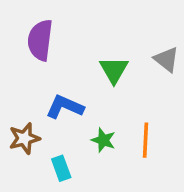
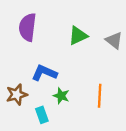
green triangle: (114, 70) -> (78, 36), moved, turned 35
green star: (103, 140) -> (61, 96), moved

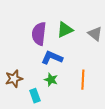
purple semicircle: (28, 27) -> (39, 34), moved
blue L-shape: (44, 73) -> (52, 58), moved

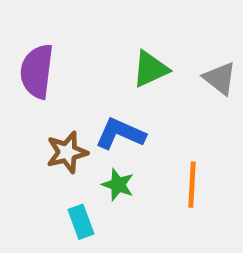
purple semicircle: (39, 34) -> (37, 71), moved
brown star: (14, 79) -> (67, 152), moved

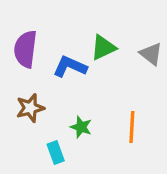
blue L-shape: (120, 134) -> (70, 67), moved
brown star: (67, 152) -> (30, 108), moved

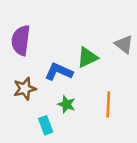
green triangle: (103, 48) -> (87, 57), moved
blue L-shape: (70, 67) -> (59, 72), moved

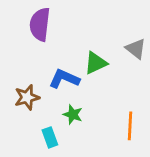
purple semicircle: (21, 40) -> (40, 24), moved
orange line: (108, 104) -> (130, 126), moved

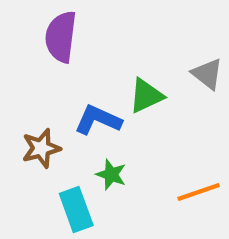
orange line: (130, 126) -> (199, 192), turned 68
cyan rectangle: (50, 137) -> (76, 209), size x1.4

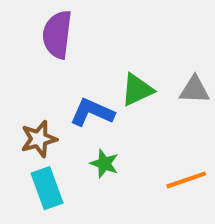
gray triangle: (207, 74) -> (194, 90), moved, turned -36
cyan rectangle: (76, 209) -> (47, 188), moved

